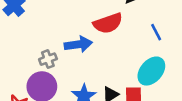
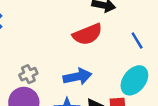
blue arrow: (78, 44) -> (77, 77), moved

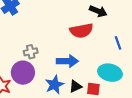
cyan ellipse: (134, 80) -> (110, 73), turned 55

